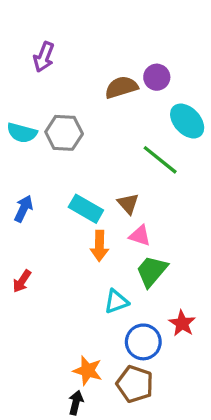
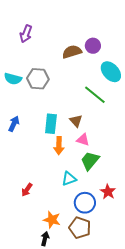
cyan rectangle: (86, 209) -> (51, 124), turned 66
red arrow: (22, 281) -> (27, 190), moved

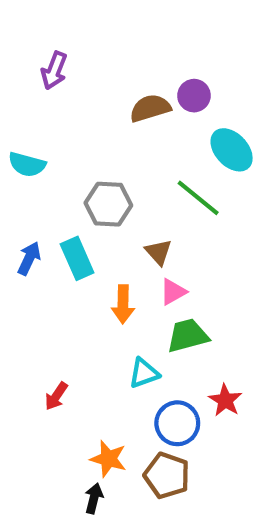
gray hexagon: (38, 79) -> (108, 204), moved
cyan rectangle: (51, 124) -> (77, 258), moved, turned -30
pink triangle: (83, 140) -> (173, 292), turned -48
green trapezoid: (90, 161) -> (188, 336), turned 35

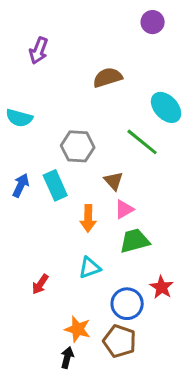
purple circle: (194, 96) -> (153, 22), moved
cyan triangle: (144, 373) -> (90, 268), moved

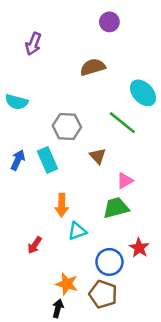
purple circle: (153, 22) -> (109, 22), moved
pink triangle: (124, 209) -> (125, 181), moved
orange arrow: (88, 218) -> (62, 205), moved

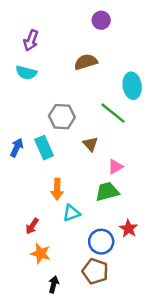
cyan ellipse: (143, 93) -> (132, 86), turned 35
cyan semicircle: (17, 102) -> (26, 73), moved
orange star: (67, 284) -> (40, 254), moved

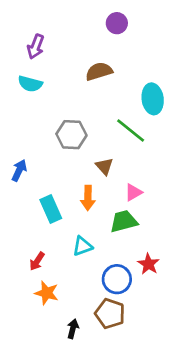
cyan rectangle: (44, 148) -> (51, 209), moved
orange arrow: (57, 189) -> (88, 198), moved
black arrow: (54, 284) -> (73, 329), moved

